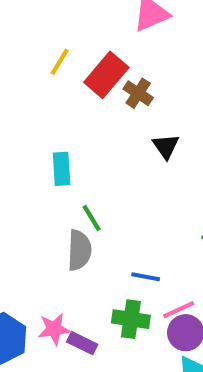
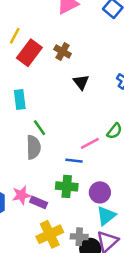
red rectangle: (106, 75) -> (29, 53), moved
pink line: (179, 310) -> (90, 143), moved

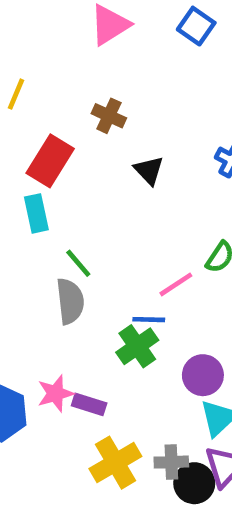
red rectangle: (29, 53) -> (50, 161), moved
green cross: (67, 186) -> (137, 346), moved, turned -35

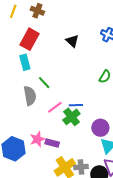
brown cross: (109, 116) -> (37, 11), moved
pink line: (176, 284) -> (55, 107), moved
gray semicircle: (70, 301) -> (30, 96), moved
gray cross: (171, 462) -> (81, 167), moved

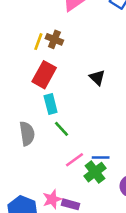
yellow line: (13, 11) -> (38, 42), moved
cyan rectangle: (25, 62) -> (51, 104), moved
gray semicircle: (30, 96) -> (27, 134), moved

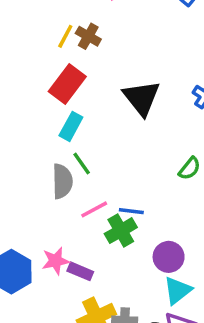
black triangle: (97, 78) -> (142, 98), size x1.6
cyan rectangle: (51, 104) -> (71, 126), turned 36
gray semicircle: (27, 134) -> (62, 181), moved

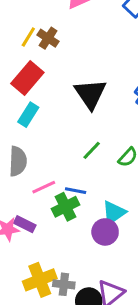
green line: (82, 164) -> (92, 150), moved, turned 75
purple rectangle: (80, 271) -> (25, 224), moved
cyan triangle: (178, 290) -> (114, 213), moved

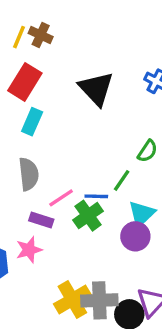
green line: (92, 150) -> (122, 180), moved
purple rectangle: (25, 224) -> (41, 220), moved
gray cross: (64, 284) -> (99, 300), size x1.5

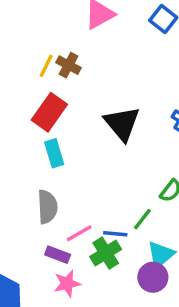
cyan rectangle: (32, 122) -> (54, 153), turned -44
pink star: (29, 250) -> (67, 284), moved

